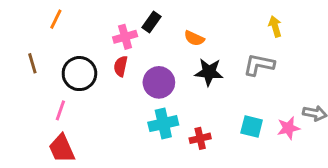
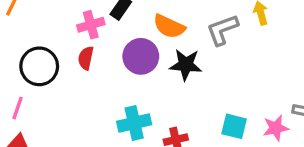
orange semicircle: (194, 38) -> (169, 26), size x1.4
gray L-shape: (259, 65) -> (222, 30), moved, turned -32
purple circle: (159, 82) -> (141, 56), moved

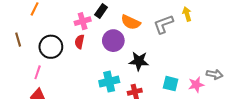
black star: (186, 65) -> (139, 61), moved

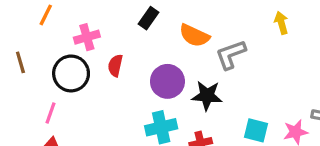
pink cross: (83, 21) -> (87, 37), moved
gray L-shape: (163, 24) -> (231, 55), moved
purple circle: (113, 41) -> (167, 81), moved

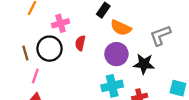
orange semicircle: (194, 36) -> (121, 28), moved
brown line: (20, 62) -> (25, 53), moved

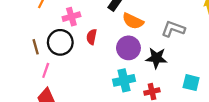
gray L-shape: (160, 35) -> (173, 29), turned 40

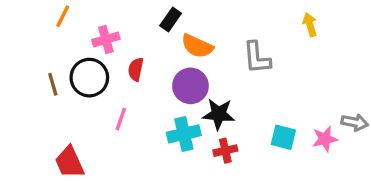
gray L-shape: (173, 29) -> (257, 58), turned -115
black star: (156, 58) -> (219, 114), moved
pink line: (46, 70) -> (121, 119), moved

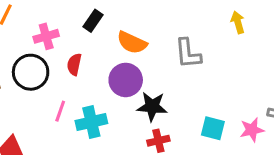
black rectangle: (171, 20) -> (93, 21), moved
cyan cross: (184, 134) -> (91, 122), moved

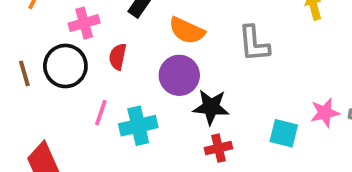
pink star: (252, 130) -> (325, 113), moved

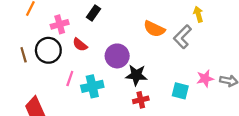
orange semicircle: (187, 31) -> (154, 29), moved
gray L-shape: (254, 44) -> (183, 37), moved, turned 50
red semicircle: (118, 57) -> (80, 45), turned -63

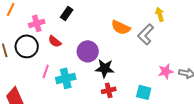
cyan square: (180, 91) -> (144, 92), moved

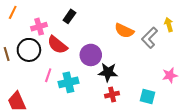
yellow arrow: (160, 14) -> (169, 25), moved
red semicircle: (55, 41) -> (57, 45), size x1.5

